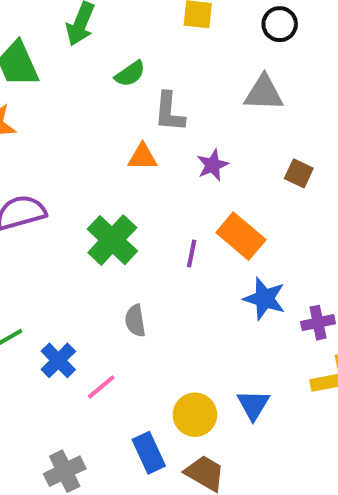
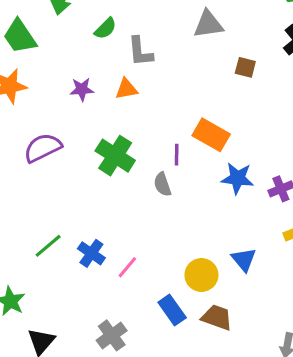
purple star: (213, 165) -> (82, 89), moved, turned 30
brown square: (299, 173) -> (245, 67), moved
gray semicircle: (135, 321) -> (162, 184), moved

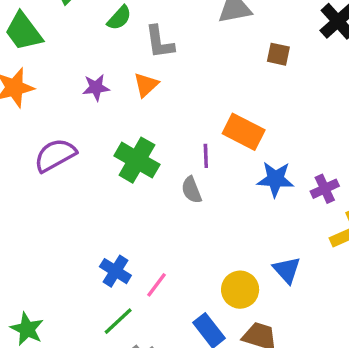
orange triangle: (126, 89) -> (146, 85), turned -30
green line: (48, 246) -> (118, 321), moved

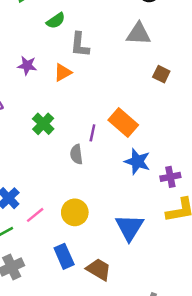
green cross: (137, 160) -> (43, 124), size x0.7
blue triangle: (287, 270) -> (129, 227), size x1.4
yellow circle: (240, 290) -> (75, 212), moved

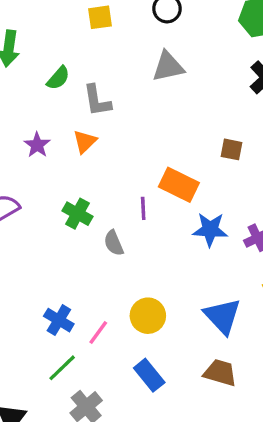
purple star: (27, 66) -> (37, 145), turned -30
brown square: (161, 74) -> (232, 149), moved
gray semicircle: (76, 154) -> (114, 243), moved
brown trapezoid: (99, 269) -> (220, 373), moved

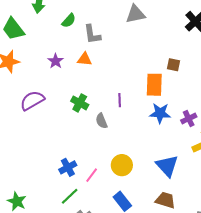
orange triangle: (85, 142) -> (85, 59), turned 49
orange rectangle: (179, 185) -> (154, 85), moved, turned 65
blue cross: (59, 320) -> (68, 167), turned 30

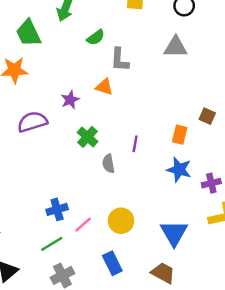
purple star: (56, 61) -> (70, 100), moved
orange rectangle: (154, 85) -> (180, 135), size x0.7

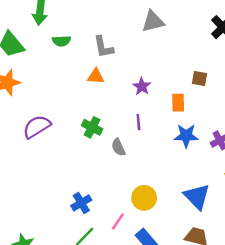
green semicircle: (96, 37) -> (61, 41), moved, turned 48
purple star: (70, 100) -> (142, 86), moved
pink line: (83, 225) -> (118, 221), moved

